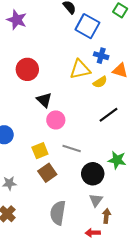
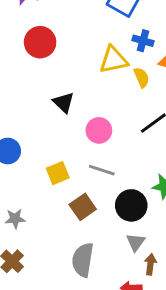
red circle: (27, 69) -> (40, 42), moved
yellow semicircle: (100, 82) -> (142, 77), turned -80
pink circle: (56, 120) -> (99, 130), moved
brown square: (47, 173) -> (83, 207), moved

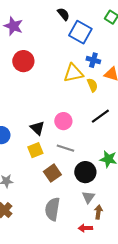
black triangle: (64, 102) -> (37, 128), moved

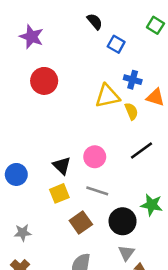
blue square: (80, 32) -> (116, 44), size x0.6

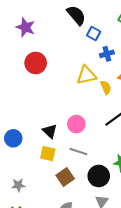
black semicircle: (95, 21) -> (76, 15), size x1.5
blue cross: (133, 80) -> (107, 54), moved, turned -32
yellow square: (59, 193) -> (48, 154), turned 35

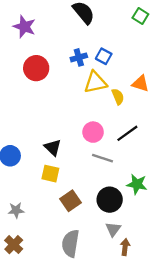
blue square: (94, 33) -> (104, 56), moved
blue cross: (107, 54) -> (79, 57), moved
pink circle: (76, 124) -> (93, 132), moved
gray line: (78, 152) -> (103, 158), moved

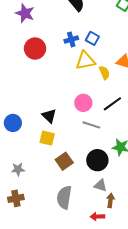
gray triangle: (113, 229) -> (100, 185), turned -48
brown cross: (14, 245) -> (16, 198), turned 35

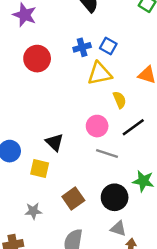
yellow semicircle: (104, 73) -> (120, 100), moved
yellow square: (47, 138) -> (40, 169), moved
gray star: (18, 169) -> (33, 211), moved

